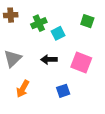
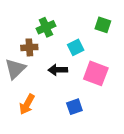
brown cross: (11, 15) -> (29, 47), moved
cyan square: (58, 33) -> (76, 47), moved

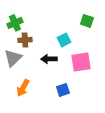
green cross: (46, 27) -> (15, 23), moved
pink square: (96, 73) -> (81, 62), turned -30

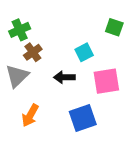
brown cross: (25, 40) -> (33, 52), turned -32
blue square: (63, 90) -> (83, 118), size x1.5

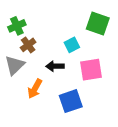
green square: (114, 27) -> (98, 24), size x1.5
orange arrow: (30, 115) -> (35, 89), moved

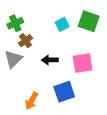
cyan square: (72, 45) -> (62, 24), moved
orange arrow: (35, 89) -> (32, 101), moved

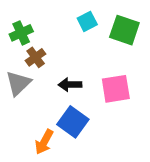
cyan square: (62, 24) -> (87, 21), moved
blue square: (64, 92) -> (73, 122), moved, turned -35

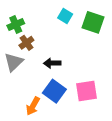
cyan square: (87, 21) -> (65, 16), turned -32
pink square: (116, 89) -> (87, 91), moved

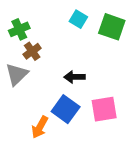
black arrow: (52, 63) -> (75, 77), moved

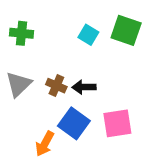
cyan square: (78, 19) -> (88, 35), moved
green cross: (19, 29) -> (21, 33), turned 30
brown cross: (32, 51) -> (56, 86), moved, turned -30

